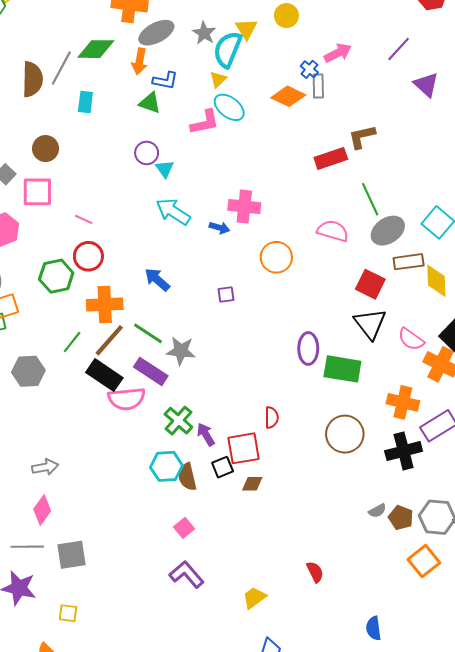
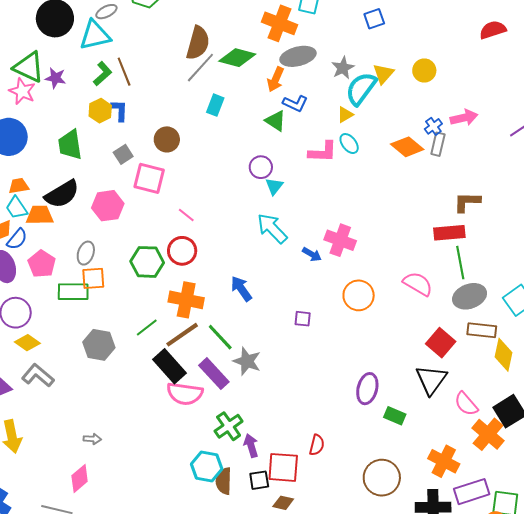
brown semicircle: (32, 79) -> (198, 43), moved
cyan ellipse: (229, 107) -> (349, 144), size x0.7
red rectangle: (331, 158) -> (449, 233), moved
green rectangle: (342, 369) -> (395, 416), size x0.6
gray arrow: (45, 467) -> (92, 439), size x0.7

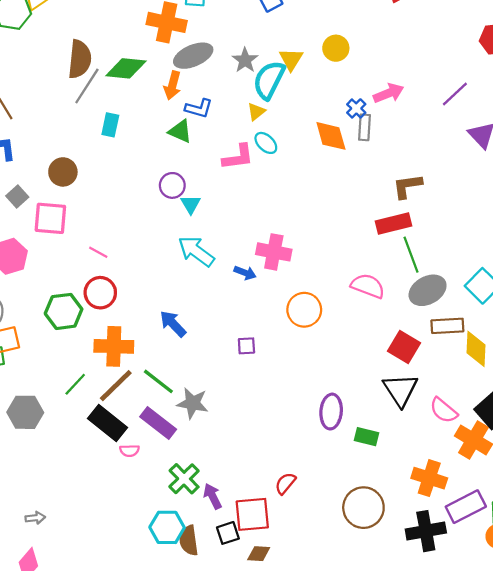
orange diamond: (407, 147) -> (331, 136), turned 44
pink semicircle: (185, 394) -> (129, 451), size x0.5
red semicircle: (317, 445) -> (285, 483), turned -145

